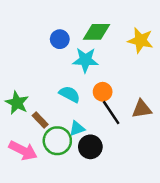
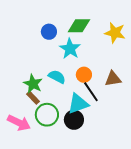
cyan star: (85, 60) -> (70, 49), turned 30
green star: (17, 103) -> (33, 84), moved
brown triangle: (142, 109) -> (113, 79), moved
cyan triangle: (77, 128) -> (78, 104), moved, size x1.6

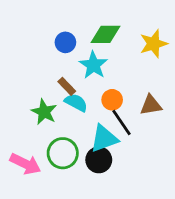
yellow star: (115, 33) -> (154, 44), turned -30
brown rectangle: (33, 98) -> (67, 86), moved

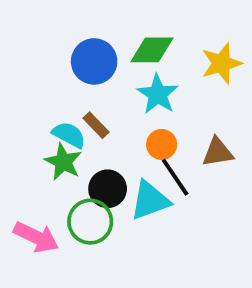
blue circle: (65, 42) -> (94, 61), size x1.5
cyan star: (93, 65) -> (158, 94), moved
cyan semicircle: (76, 102) -> (69, 135), moved
black circle: (99, 160) -> (108, 189), moved

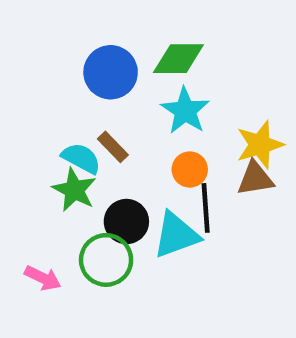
yellow star: (221, 63) -> (260, 145), moved
black line: (175, 177) -> (206, 208), turned 30
pink arrow: (36, 237) -> (43, 278), size x0.7

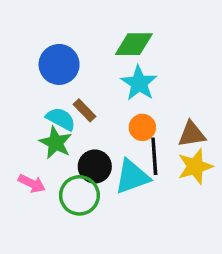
blue circle: (111, 72) -> (59, 64), moved
yellow star: (260, 145) -> (195, 166), moved
pink arrow: (43, 278) -> (32, 183), moved

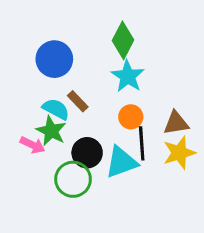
green diamond: (134, 44) -> (123, 40), turned -63
pink arrow: (32, 183) -> (32, 145), moved

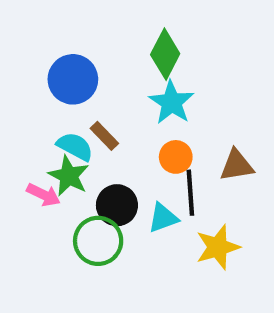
yellow star: (179, 153) -> (218, 247), moved
cyan triangle: (121, 162) -> (163, 218), size x0.7

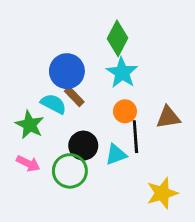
blue circle: (73, 79) -> (67, 71), moved
green star: (69, 176) -> (30, 125), moved
pink arrow: (44, 195) -> (28, 163), moved
yellow star: (218, 247) -> (162, 193), moved

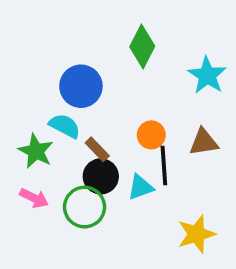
cyan star: (122, 73) -> (207, 75), moved
brown rectangle: (74, 96) -> (97, 149), moved

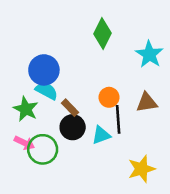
blue circle: (81, 86) -> (44, 70), moved
green circle: (85, 207) -> (43, 149), moved

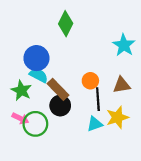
green diamond: (103, 34) -> (66, 24), moved
brown rectangle: (70, 108) -> (58, 89), size x1.5
cyan triangle: (101, 135) -> (95, 124), moved
yellow star: (142, 169) -> (117, 117), moved

